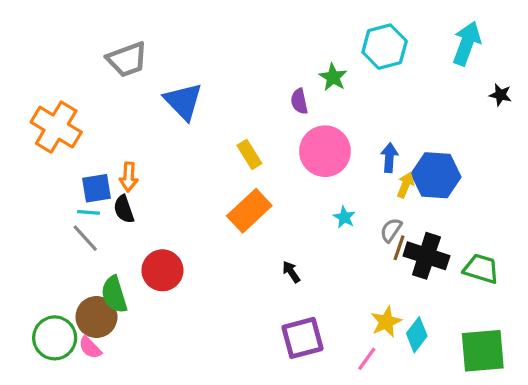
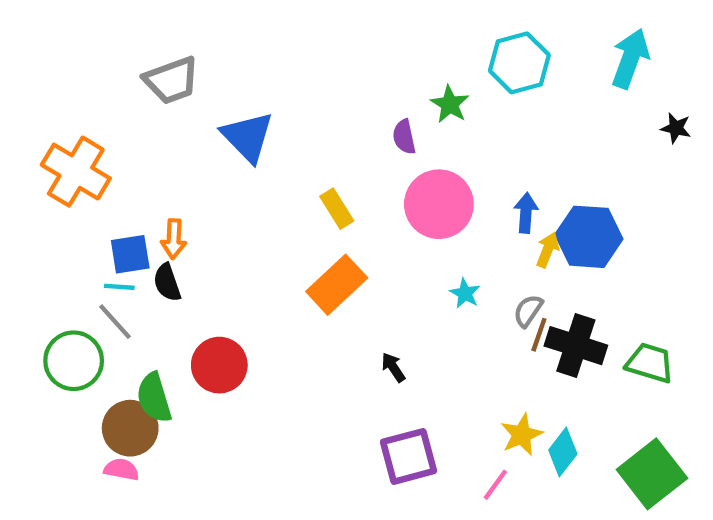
green circle: (55, 338) -> (74, 361), moved
pink semicircle: (90, 348) -> (121, 469), turned 145
green square: (483, 351) -> (652, 474), turned -33

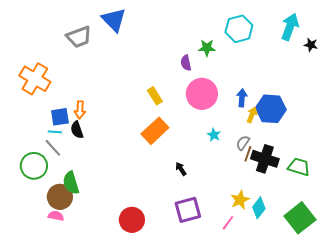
green star: (450, 104) -> (207, 48), turned -30
black star: (676, 128) -> (311, 45), moved
blue triangle: (248, 137) -> (114, 20), moved
red circle: (219, 365) -> (132, 220), moved

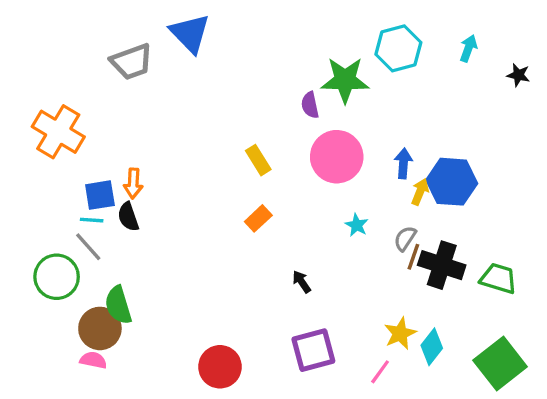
cyan arrow: (290, 27) -> (468, 48), moved, size x0.6
green star: (207, 48) -> (345, 80), size x1.6
orange rectangle: (155, 131) -> (258, 218), size x0.6

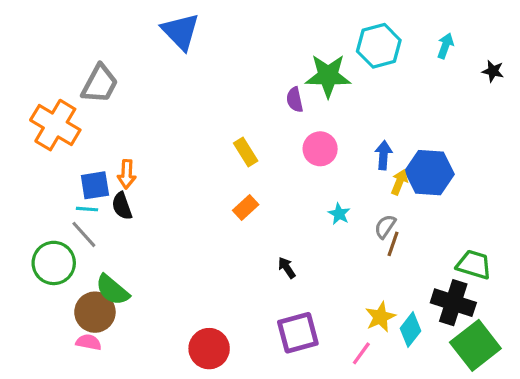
gray trapezoid: (132, 62) -> (100, 84), moved, turned -42
pink circle: (337, 157) -> (320, 149), size x0.7
black cross: (442, 265) -> (453, 303), moved
green semicircle: (118, 305) -> (112, 290), turned -33

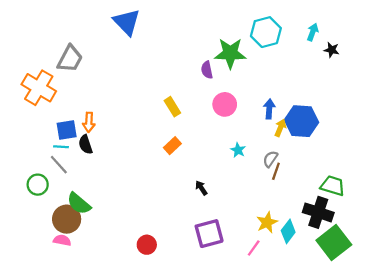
black star: (493, 71) -> (332, 50), moved
green circle: (54, 263) -> (38, 185), size x0.7
red circle: (209, 349) -> (147, 245), size x0.7

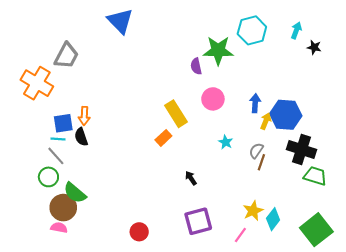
yellow rectangle: (172, 107) -> (176, 114), moved, size x1.4
green circle: (38, 185) -> (48, 177), moved
black cross: (318, 212) -> (302, 150), moved

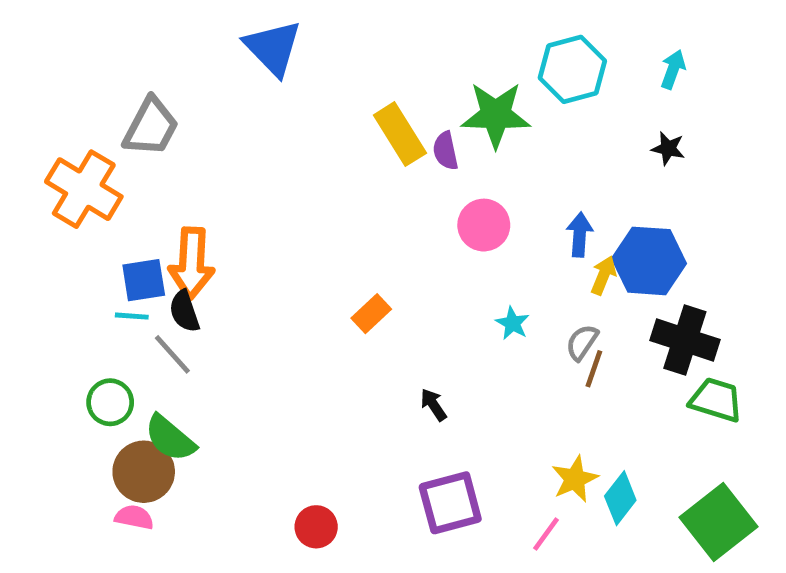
black star: (314, 47) -> (668, 148), moved
yellow rectangle: (176, 114) -> (400, 134), moved
orange arrow: (84, 116) -> (192, 263), size x1.6
gray line: (56, 156) -> (172, 354), moved

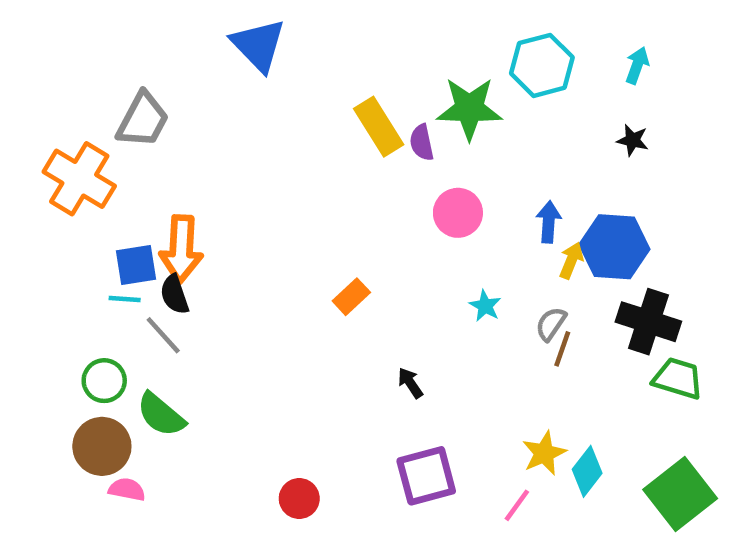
brown circle: (144, 472) -> (102, 446), moved

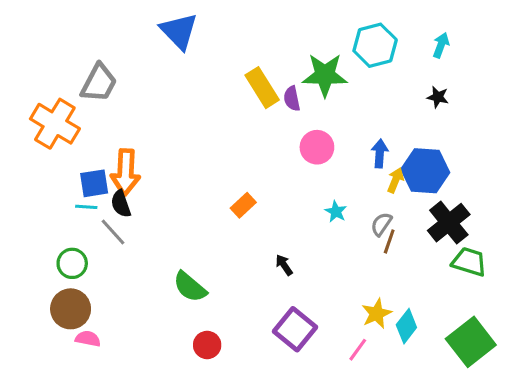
black cross: (648, 322) -> (449, 223), turned 33
green semicircle: (161, 415) -> (190, 287), moved
purple square: (426, 476) -> (295, 329), turned -36

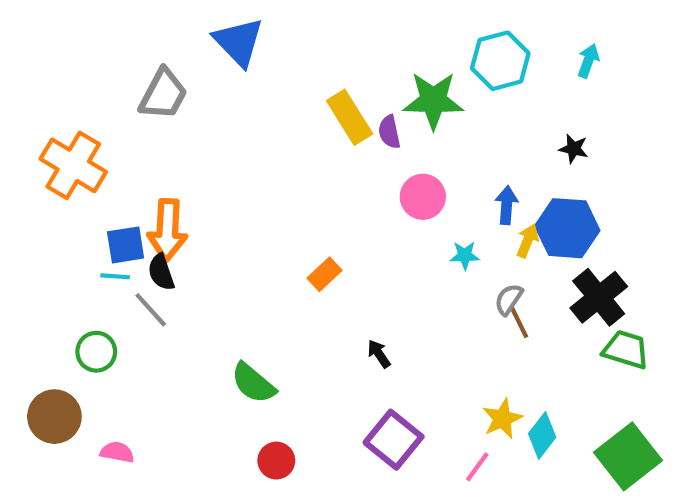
gray trapezoid: (99, 83) -> (163, 94), moved
black star: (438, 97) -> (574, 149), moved
cyan star: (336, 212) -> (465, 255), moved, turned -30
brown line: (389, 241) -> (519, 322), turned -45
brown circle: (71, 309) -> (54, 417), moved

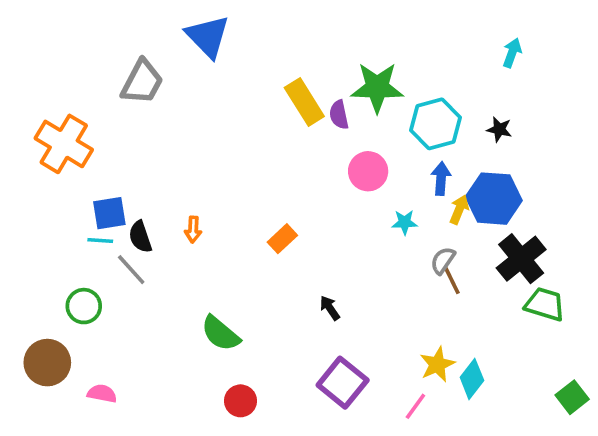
cyan hexagon: (500, 61) -> (435, 124), moved
orange arrow: (167, 230) -> (193, 230), moved, size x0.5
green square: (628, 456) -> (572, 397), moved, size x0.6

